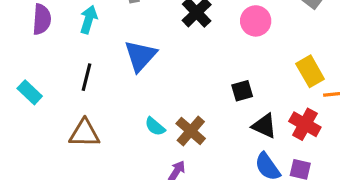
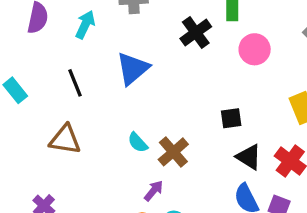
black line: (86, 77) -> (75, 83), turned -44

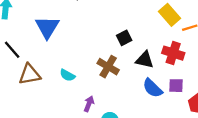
brown triangle: (65, 140) -> (30, 74), moved
brown cross: (173, 152) -> (108, 67), moved

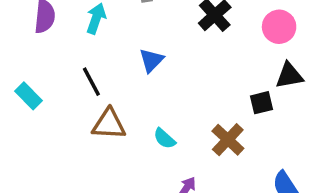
blue triangle: (47, 27) -> (151, 60), size x0.7
black triangle: (145, 60) -> (289, 76), moved, turned -36

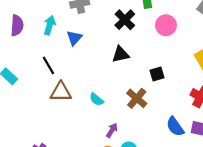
blue triangle: (151, 60) -> (74, 38), moved
black triangle: (289, 76) -> (121, 54), moved

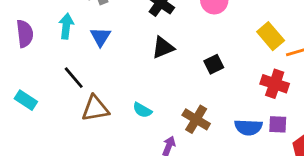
brown cross: (137, 98) -> (196, 119), moved
blue semicircle: (175, 127) -> (248, 127), turned -42

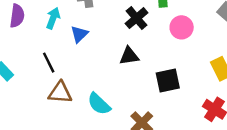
black square: (214, 64) -> (168, 80), size x1.5
cyan semicircle: (142, 110) -> (99, 104), size x1.5

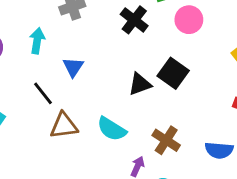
blue triangle: (79, 34) -> (73, 67), moved
black triangle: (129, 56) -> (140, 84), moved
black square: (168, 80) -> (173, 73), moved, turned -30

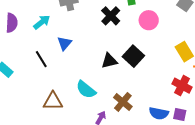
cyan arrow: (37, 41) -> (42, 22), turned 36
brown triangle: (64, 126) -> (53, 101), moved

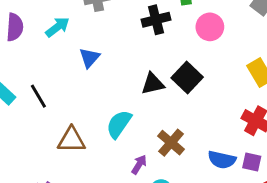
black cross: (111, 16) -> (156, 20), turned 30
black line: (41, 59) -> (38, 96), moved
cyan semicircle: (86, 90) -> (119, 124), turned 85

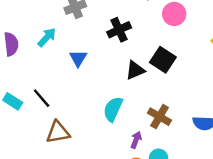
black cross: (156, 20) -> (119, 30), moved
brown triangle: (71, 140) -> (58, 132), moved

